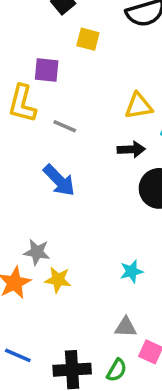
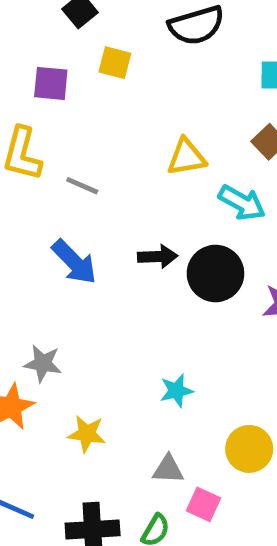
purple square: (47, 70) -> (51, 83), moved
black arrow: (131, 149) -> (158, 257), moved
yellow star: (58, 280) -> (87, 434), moved

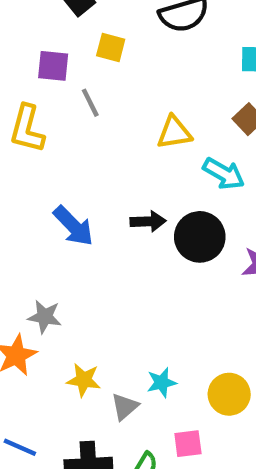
gray line: (82, 186) -> (90, 103), moved, turned 40
cyan star: (176, 391) -> (162, 383), moved
gray triangle: (168, 469) -> (125, 407), moved, turned -44
pink square: (204, 504) -> (188, 444), turned -32

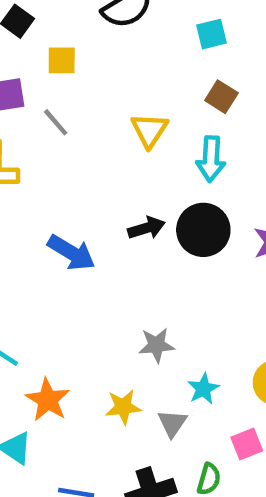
yellow triangle: (174, 132) -> (149, 130), turned -33
cyan arrow: (224, 174) -> (211, 159), turned 78
gray star: (45, 317) -> (156, 345), moved

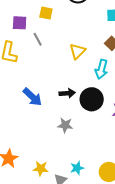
gray star: (156, 345) -> (65, 125), moved

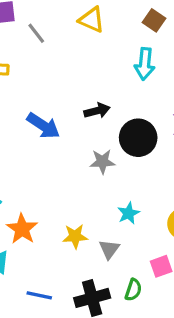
yellow triangle: (77, 51) -> (92, 20), moved, turned -42
black circle: (92, 99) -> (138, 138), moved
cyan star: (77, 168) -> (129, 213), moved

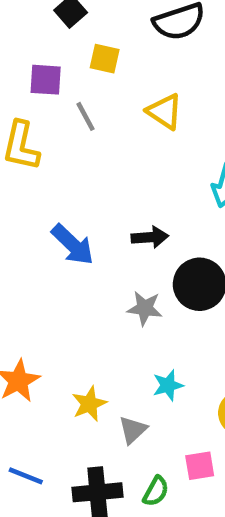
yellow star: (75, 236) -> (89, 404), turned -30

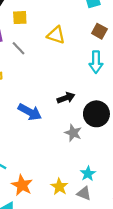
gray star: (145, 308) -> (73, 133), turned 30
cyan star: (168, 385) -> (88, 174), moved
gray triangle: (133, 430) -> (84, 193), turned -40

